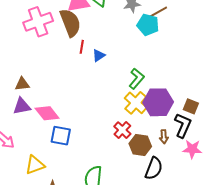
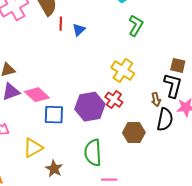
green L-shape: (136, 79) -> (136, 26), moved
purple hexagon: (158, 102) -> (90, 107), moved
brown hexagon: (140, 145) -> (134, 133), moved
black semicircle: (154, 168) -> (165, 119), moved

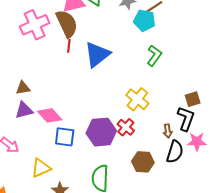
red line: (61, 24) -> (69, 46), moved
blue triangle: (79, 30) -> (97, 54), size x2.0
brown square: (178, 65) -> (193, 99), turned -35

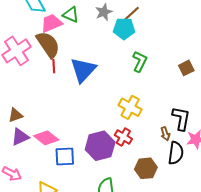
brown square: (193, 99) -> (186, 68), moved

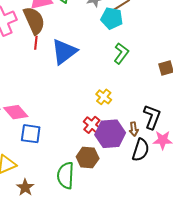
yellow cross: (130, 107) -> (104, 97), size x0.7
purple hexagon: (100, 146) -> (110, 134), moved
brown hexagon: (146, 168) -> (88, 158), moved

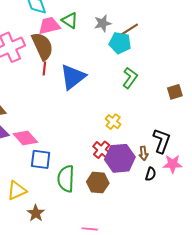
black semicircle: (141, 150) -> (151, 174), size x0.6
green semicircle: (66, 175) -> (66, 179), moved

